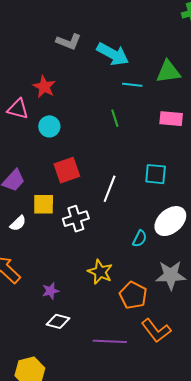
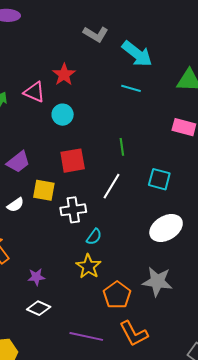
cyan line: (132, 85) -> (131, 88), moved
green line: (115, 118) -> (122, 147), moved
cyan semicircle: (140, 239) -> (94, 237), moved

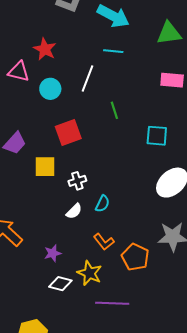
white line: (111, 186) -> (88, 79), moved
white semicircle: (15, 205) -> (74, 211), moved
white cross: (73, 210) -> (77, 181), size x0.7
yellow star: (88, 266) -> (90, 273), moved
orange L-shape: (134, 334) -> (104, 242), moved, size x0.7

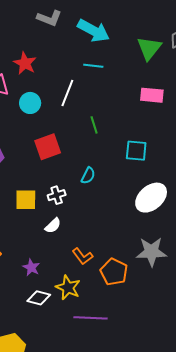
green triangle: (169, 33) -> (149, 48), turned -44
yellow square: (45, 167) -> (26, 200), moved
cyan semicircle: (103, 204) -> (88, 176), moved
purple star: (53, 253) -> (31, 267), turned -30

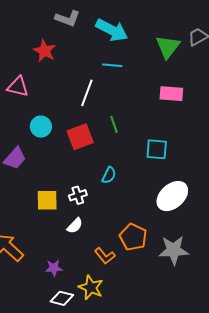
red star: (25, 63) -> (45, 51), moved
cyan circle: (30, 103) -> (41, 127), moved
red square: (48, 147) -> (80, 137), moved
purple star: (31, 267) -> (54, 268), turned -30
orange pentagon: (114, 272) -> (133, 237), moved

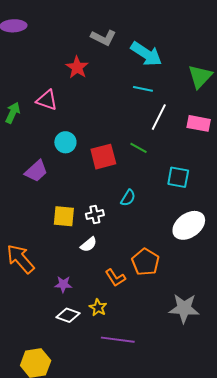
white line: (87, 93) -> (159, 117), moved
green line: (114, 124) -> (138, 148), turned -48
gray star: (174, 250) -> (184, 308), moved
yellow star: (91, 287) -> (98, 308), size x0.7

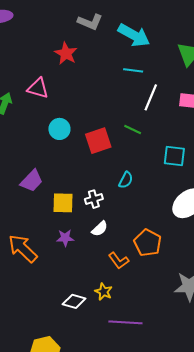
purple trapezoid: (36, 171) -> (32, 181), moved
white semicircle: (89, 244) -> (100, 229), moved
purple star: (63, 284) -> (65, 238), moved

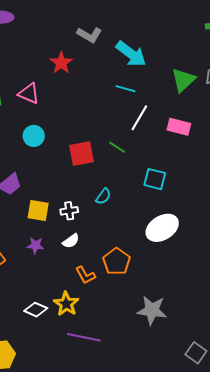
cyan circle: (59, 129) -> (34, 136), moved
yellow star: (104, 292) -> (66, 304), size x1.4

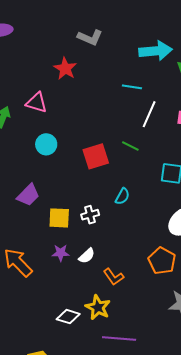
cyan arrow: (131, 54) -> (156, 51), moved, turned -36
white semicircle: (71, 241) -> (87, 256), moved
orange pentagon: (117, 261) -> (162, 261), moved

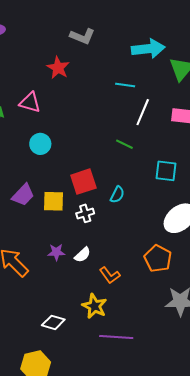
red square: (96, 156) -> (83, 182), moved
yellow square: (59, 218) -> (54, 201), moved
white diamond: (68, 317) -> (53, 322), moved

